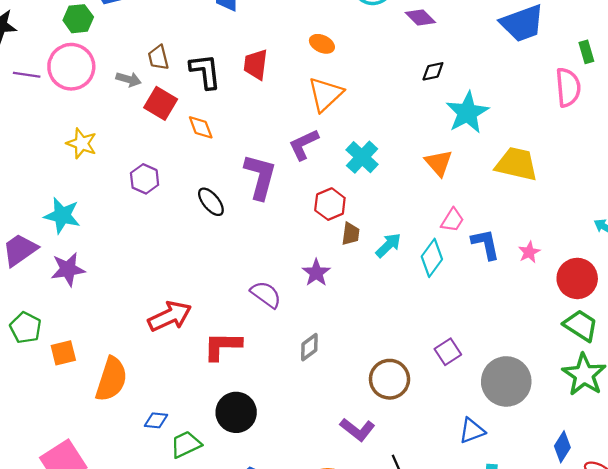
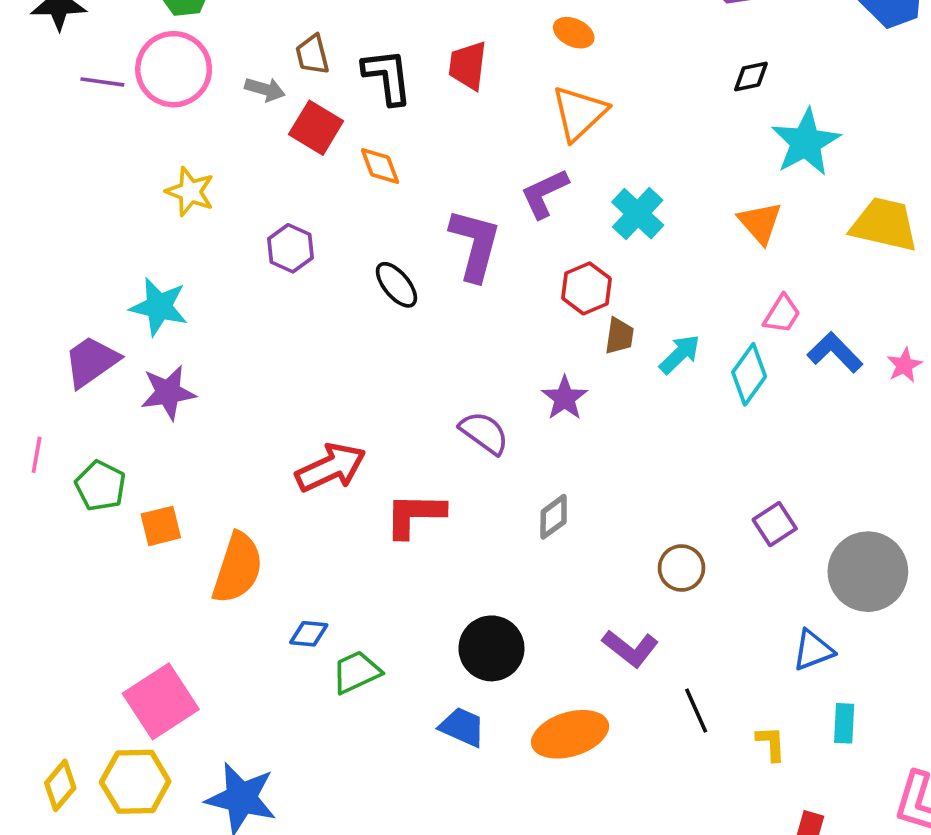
blue L-shape: (486, 244) -> (835, 352), turned -32
brown circle: (389, 379) -> (681, 568), size x0.7
black circle: (236, 412) -> (491, 648), moved

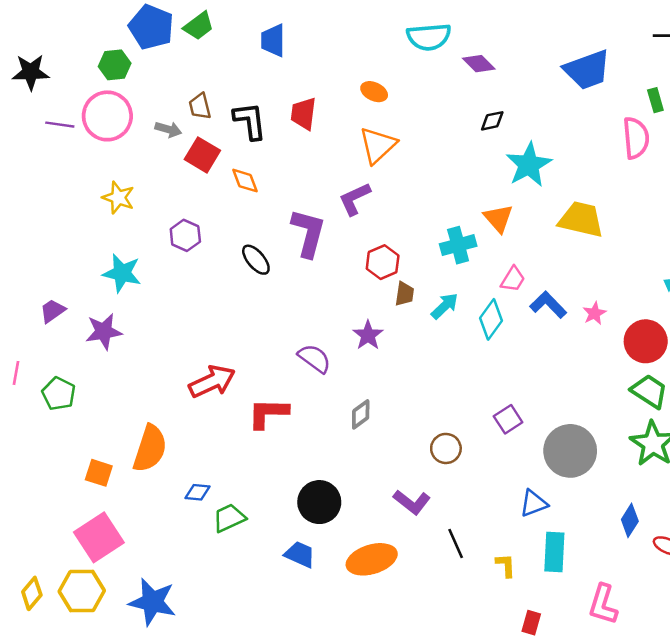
cyan cross: (638, 214) -> (458, 245), moved, turned 32
cyan star: (159, 307) -> (122, 273), moved
purple trapezoid: (91, 362) -> (53, 311), size x0.7
orange square: (161, 526) -> (99, 473), moved, turned 32
cyan rectangle: (844, 723) -> (554, 552), size x1.5

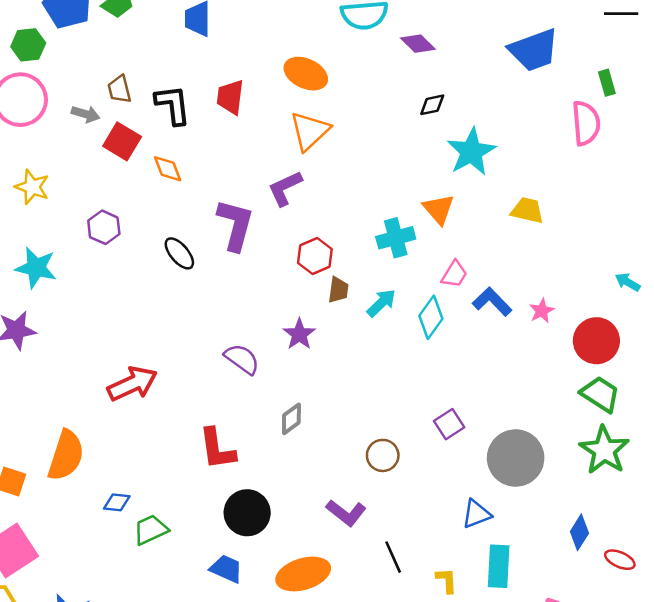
orange ellipse: (374, 92) -> (306, 74), size x1.5
yellow trapezoid: (581, 220) -> (527, 210), size x0.7
red L-shape: (268, 413) -> (217, 449), moved, turned -99

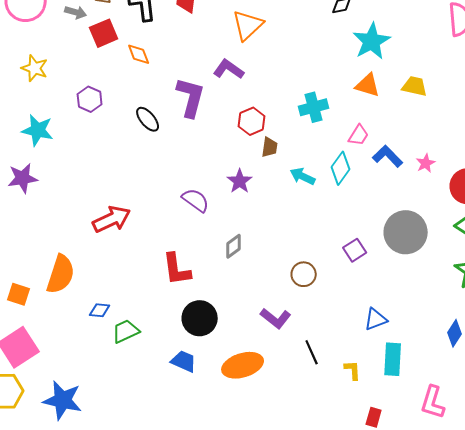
red square: (122, 141) -> (104, 33), turned 36
purple L-shape: (285, 188) -> (229, 69), turned 60
orange triangle: (439, 209) -> (368, 85), moved, turned -32
cyan arrow: (381, 303) -> (303, 176), moved, turned -110
gray circle: (516, 458) -> (406, 232), moved

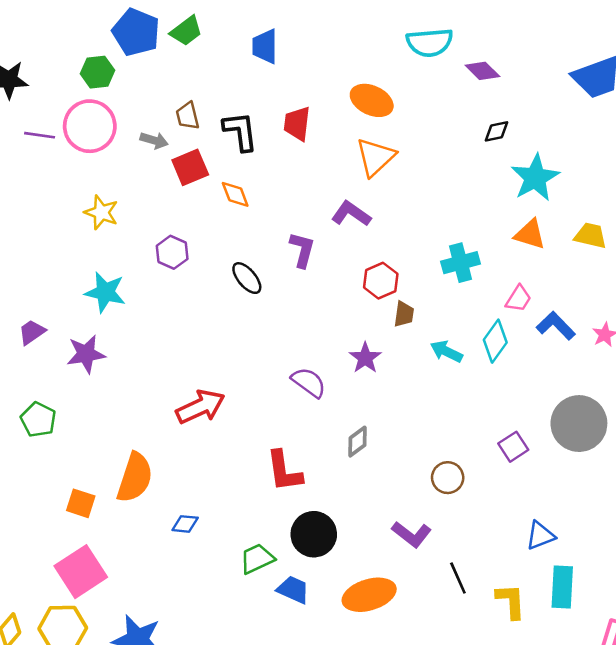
purple L-shape: (191, 97) -> (302, 250), size x0.7
green trapezoid: (126, 331) -> (257, 559), moved
yellow L-shape: (353, 370) -> (511, 601), size x1.4

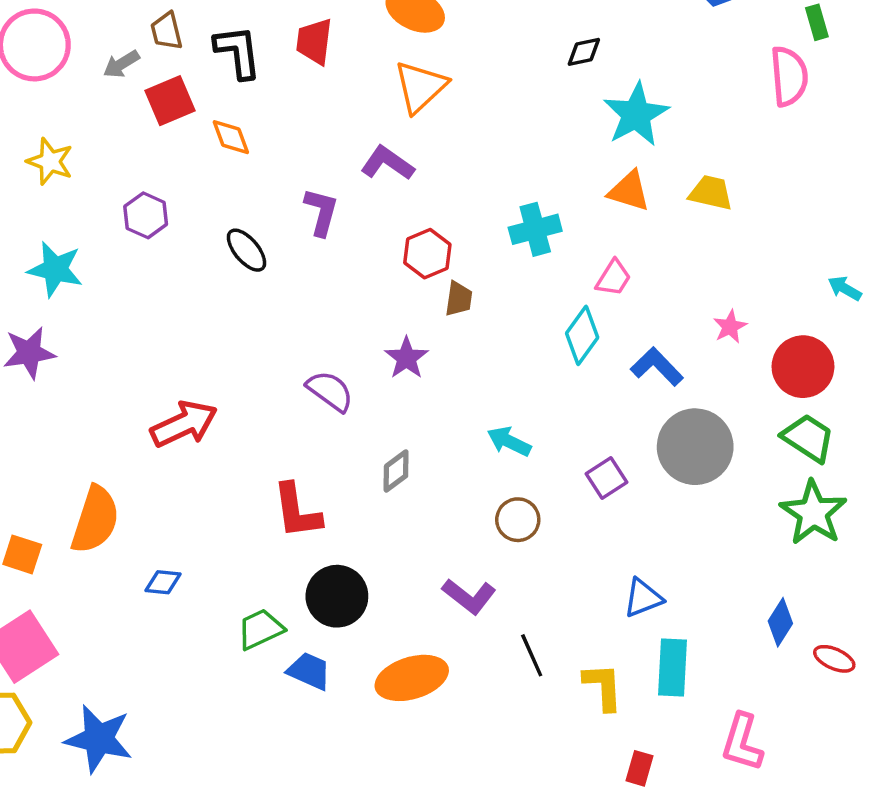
gray arrow: (154, 140) -> (121, 64), turned 132
blue L-shape: (556, 326) -> (657, 367), moved
cyan arrow: (446, 351) -> (509, 441), moved

